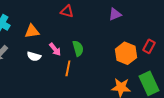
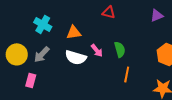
white semicircle: (34, 56) -> (76, 57), size x1.5
orange line: (68, 68) -> (127, 74), moved

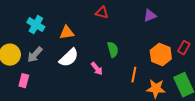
pink arrow: (97, 50) -> (97, 69), moved
white semicircle: (76, 57) -> (69, 58), turned -60
orange line: (127, 74) -> (134, 75), moved

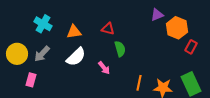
red triangle: (102, 13) -> (108, 29), moved
orange hexagon: (161, 55) -> (177, 28), moved
orange line: (134, 75) -> (139, 83), moved

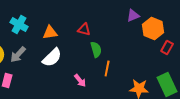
pink arrow: (104, 68) -> (80, 80), moved
orange line: (139, 83) -> (107, 68), moved

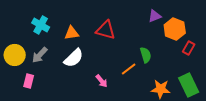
red triangle: (84, 30) -> (106, 30), size x1.5
green semicircle: (96, 50) -> (146, 55), moved
orange line: (107, 68) -> (129, 69), turned 42

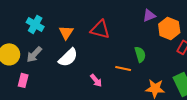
orange triangle: (72, 33) -> (66, 32), turned -49
orange line: (129, 69) -> (123, 68), turned 49

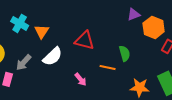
red triangle: (100, 29) -> (85, 40), moved
orange triangle: (66, 32) -> (42, 31), moved
gray arrow: (34, 54) -> (24, 62), moved

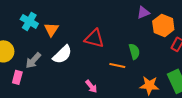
pink arrow: (81, 79) -> (91, 86), moved

